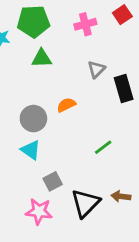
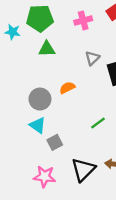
gray square: (53, 181) -> (55, 142), moved

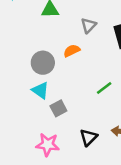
gray triangle: (92, 58) -> (89, 25), moved
black triangle: (83, 170) -> (89, 137), size x0.7

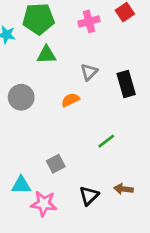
gray circle: (43, 63) -> (21, 97), moved
cyan triangle: (40, 90) -> (21, 185), moved, turned -36

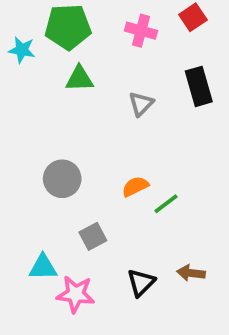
pink cross: (89, 21) -> (141, 31), turned 30
black rectangle: (126, 84) -> (199, 86), moved
gray circle: (21, 97) -> (62, 179), moved
orange semicircle: (70, 100) -> (135, 186), moved

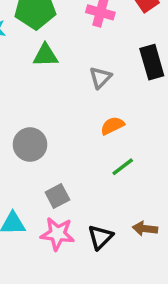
orange semicircle: (135, 186) -> (112, 126), moved
pink star: (76, 294) -> (57, 234), moved

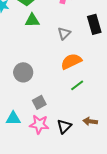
orange semicircle: (112, 126) -> (71, 61), size x1.5

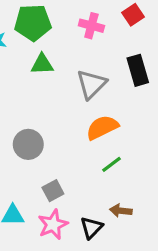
gray triangle: (64, 33) -> (91, 84), size x1.5
brown arrow: (90, 121) -> (121, 211), moved
pink star: (39, 124) -> (53, 225), turned -30

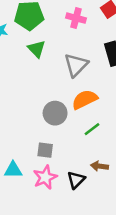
green triangle: (42, 64) -> (37, 49), turned 48
gray circle: (28, 144) -> (55, 113), moved
gray square: (53, 191) -> (45, 150), turned 35

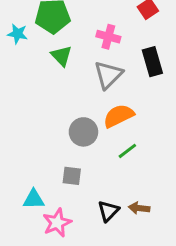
pink cross: (76, 18) -> (108, 37), moved
brown arrow: (99, 166) -> (139, 208), moved
pink star: (45, 177) -> (57, 223), moved

